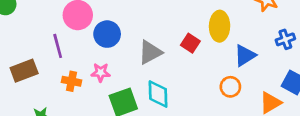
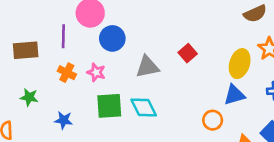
yellow ellipse: (220, 26) -> (240, 64), moved
red square: (190, 43) -> (188, 53), moved
cyan diamond: (158, 94) -> (144, 108), turned -40

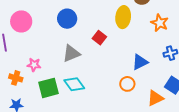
blue circle: (112, 38) -> (67, 19), moved
yellow ellipse: (240, 64) -> (123, 17), moved
orange cross: (67, 73) -> (16, 78), moved

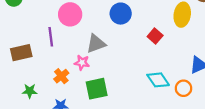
gray triangle: (71, 53) -> (96, 44), moved
orange cross: (16, 78) -> (61, 76), turned 32
cyan diamond: (74, 84) -> (158, 80), moved

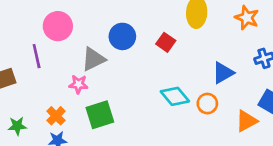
blue circle: (121, 14) -> (122, 36), moved
orange cross: (61, 76) -> (56, 116), moved

